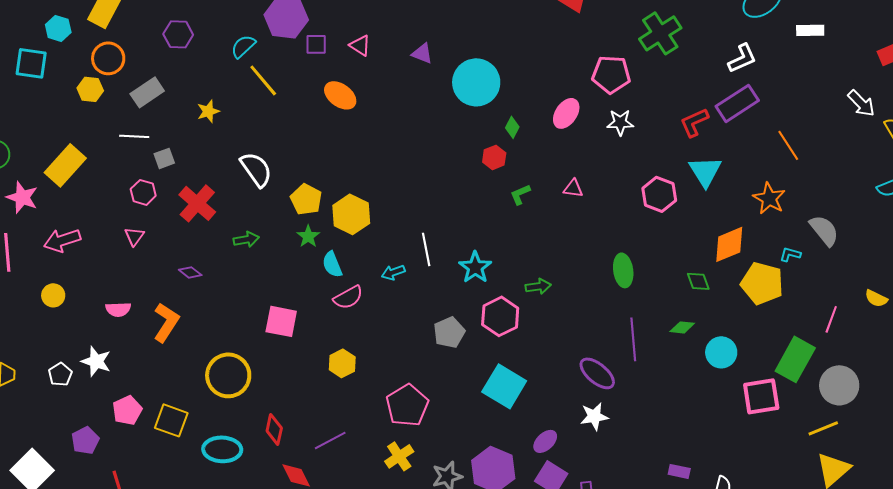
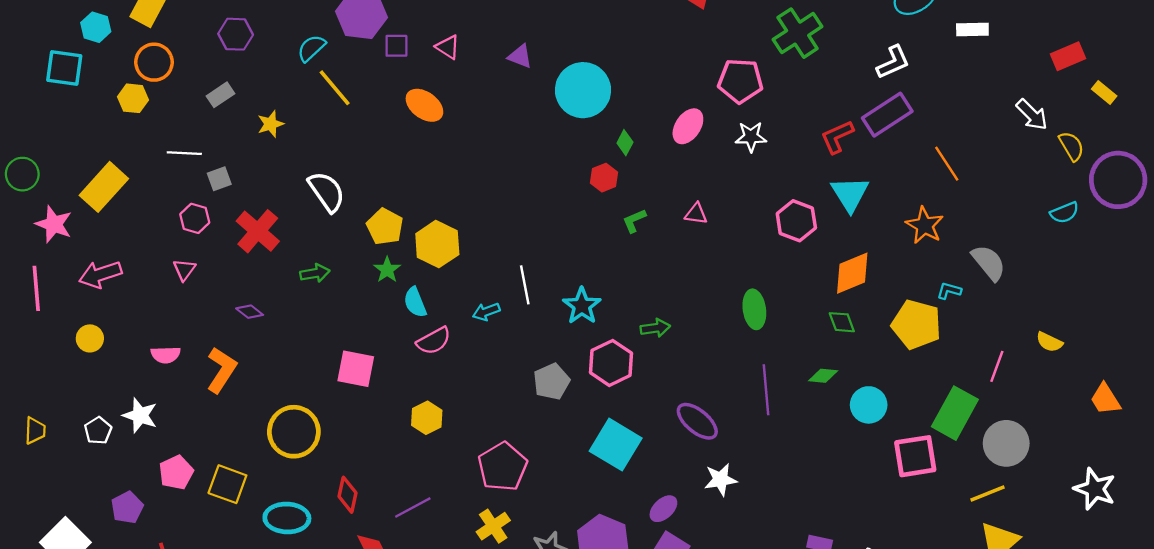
gray rectangle: (147, 92) -> (220, 95), moved, size x0.7
orange diamond: (729, 244) -> (852, 273), moved
purple ellipse: (597, 373) -> (697, 421), moved

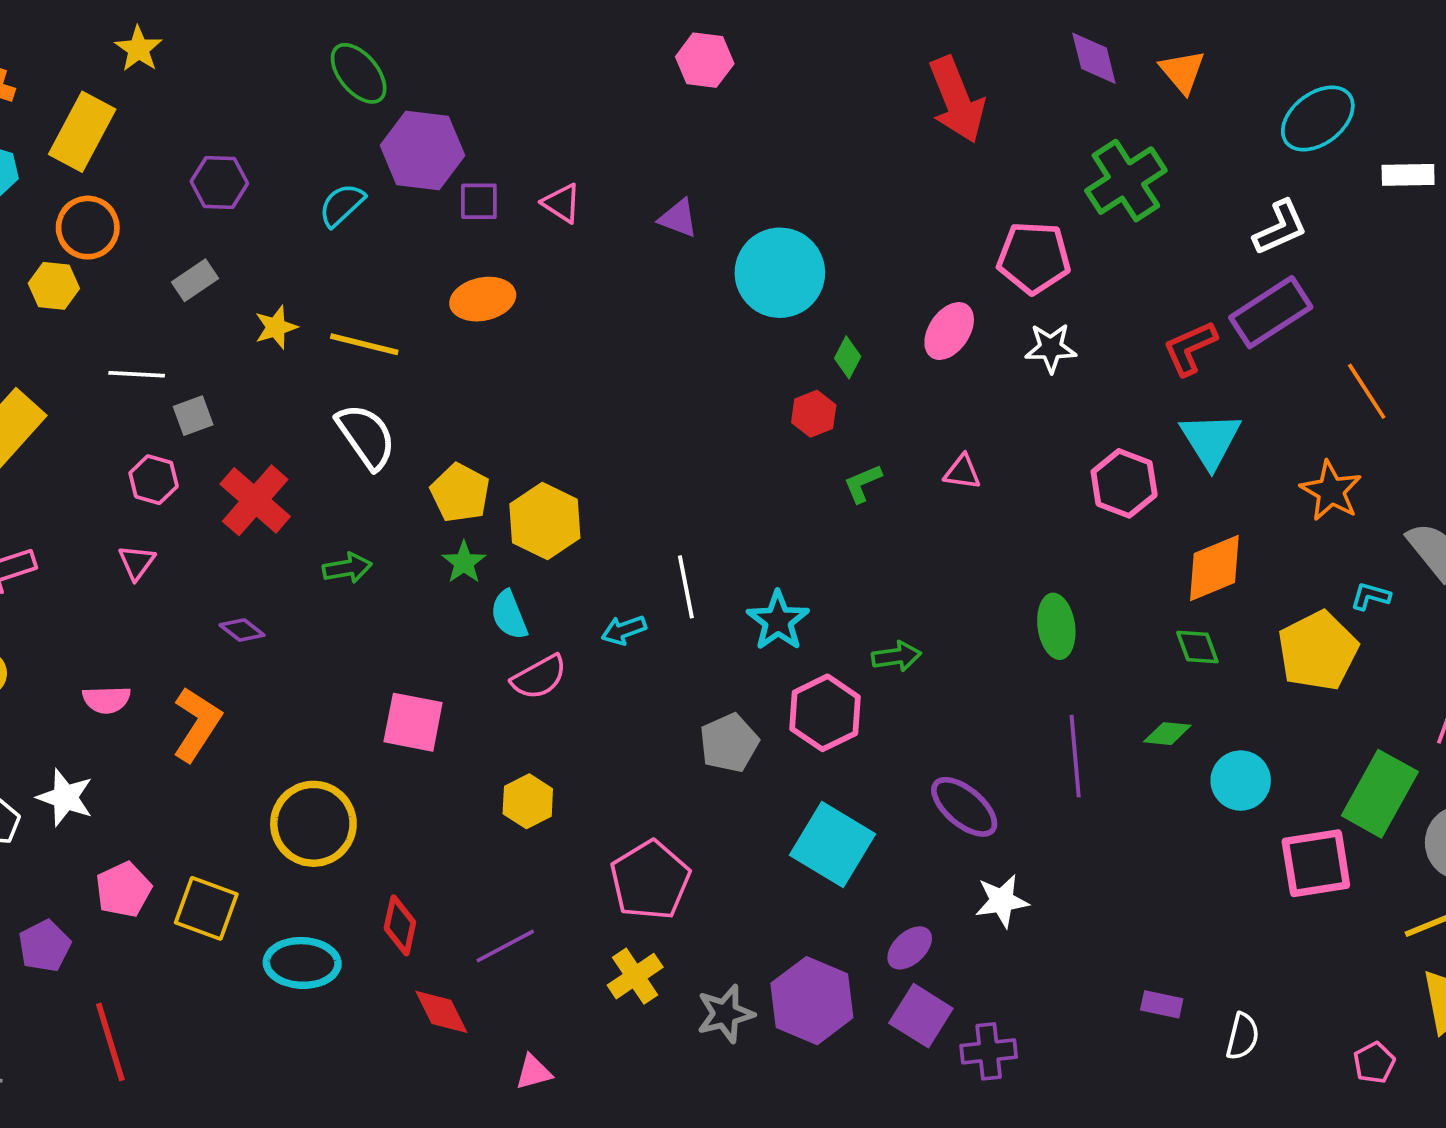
yellow line: (335, 88) -> (364, 344), moved, turned -36
orange ellipse: (424, 105) -> (483, 299), moved, turned -48
yellow pentagon: (916, 324) -> (1318, 651), turned 30

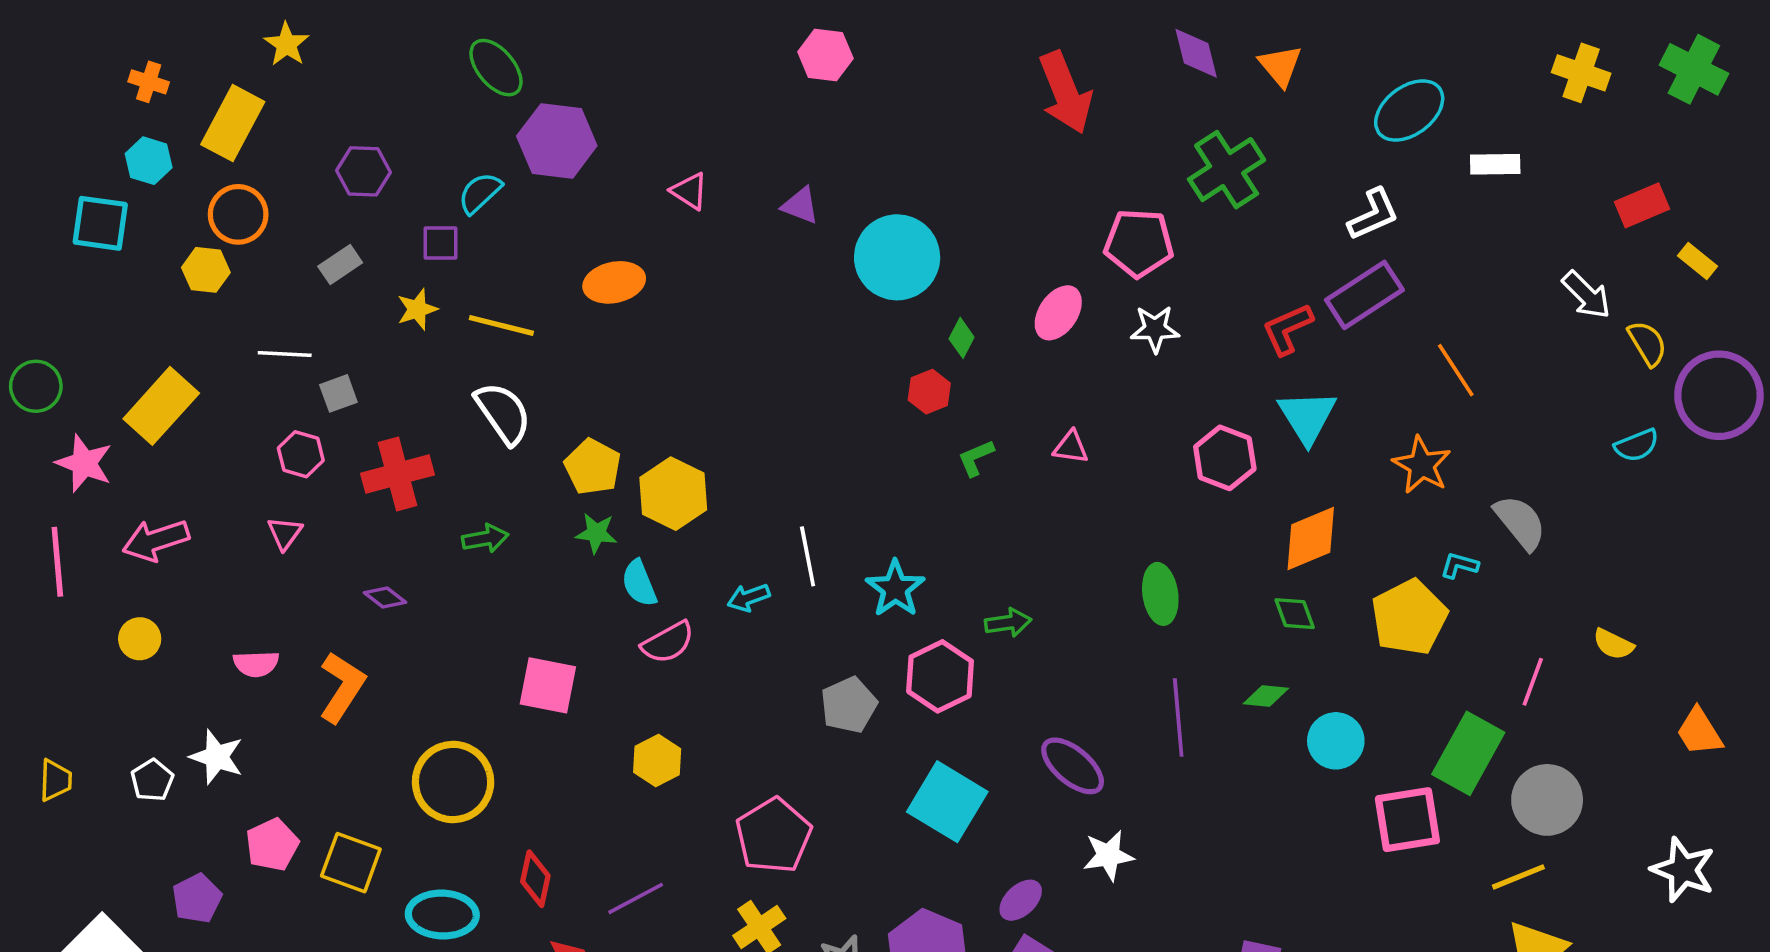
purple square: (479, 201) -> (440, 243), moved
red cross: (255, 500) -> (398, 474), turned 34
green star: (464, 562) -> (596, 533), turned -30

